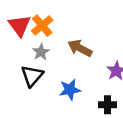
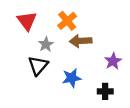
orange cross: (42, 26) -> (67, 21), moved
brown arrow: (80, 48) -> (81, 41), turned -30

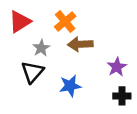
red triangle: (27, 21) -> (20, 22), turned 35
black cross: (105, 91) -> (122, 96), moved

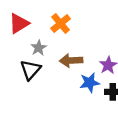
brown arrow: (80, 44) -> (71, 61), moved
blue star: (70, 86) -> (90, 83), moved

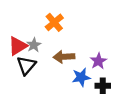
red triangle: (19, 23) -> (18, 46), moved

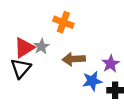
orange cross: (54, 22) -> (63, 22), turned -30
black triangle: (26, 65) -> (21, 68), moved

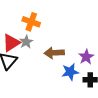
orange cross: (63, 22) -> (31, 22), moved

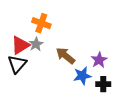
brown arrow: (54, 53) -> (65, 56), turned 42

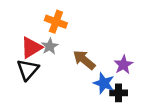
blue star: (82, 76) -> (104, 83), turned 30
black cross: (103, 84) -> (119, 93), moved

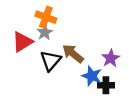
gray star: (50, 46) -> (45, 32), moved
black triangle: (28, 70) -> (51, 61), moved

